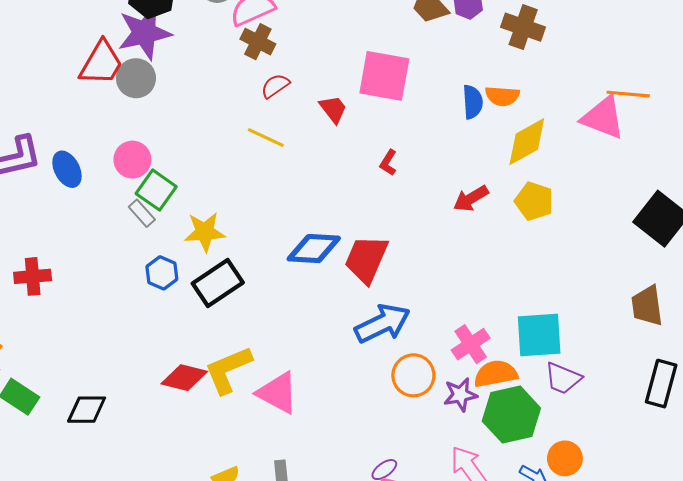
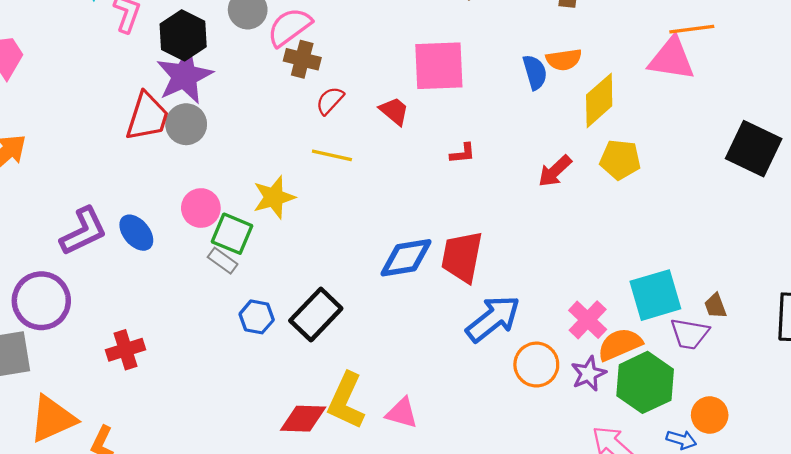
red L-shape: (388, 163) -> (463, 153), turned -115
yellow star: (205, 232) -> (274, 197), moved
brown trapezoid: (647, 306) -> (715, 306), moved, size x0.6
yellow L-shape: (228, 370) -> (346, 401), turned -30
pink triangle: (278, 393) -> (402, 413), size x0.7

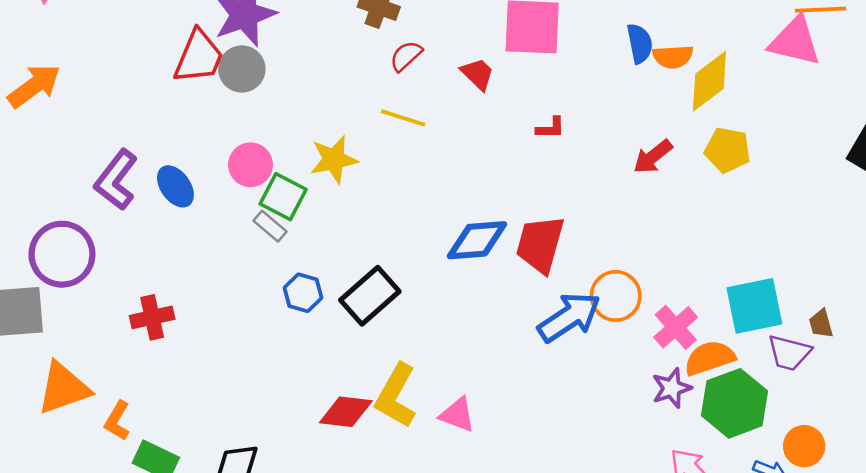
orange semicircle: (564, 60) -> (673, 57), moved
purple L-shape: (83, 231) -> (116, 180), turned 148
orange circle: (536, 365) -> (616, 296), moved

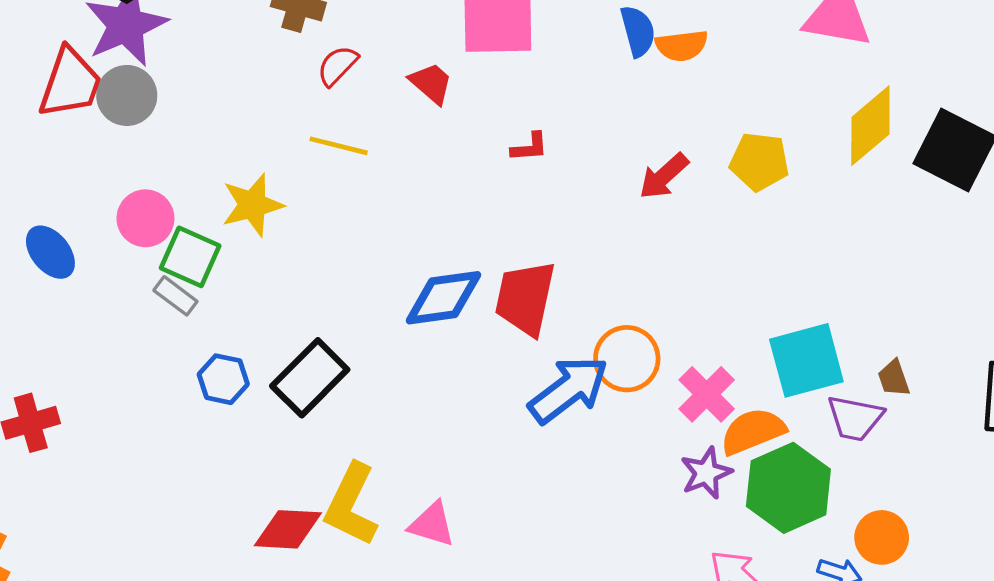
yellow diamond: (709, 81) -> (870, 126), moved

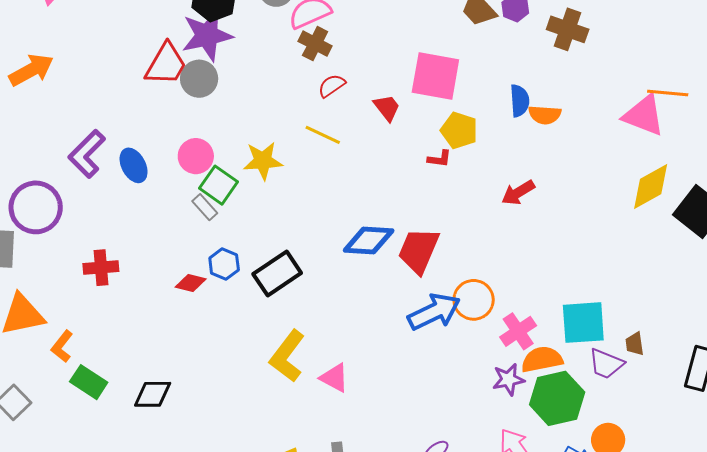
yellow pentagon: (759, 162) -> (459, 130), moved
red diamond: (288, 529) -> (191, 283), moved, size x0.7

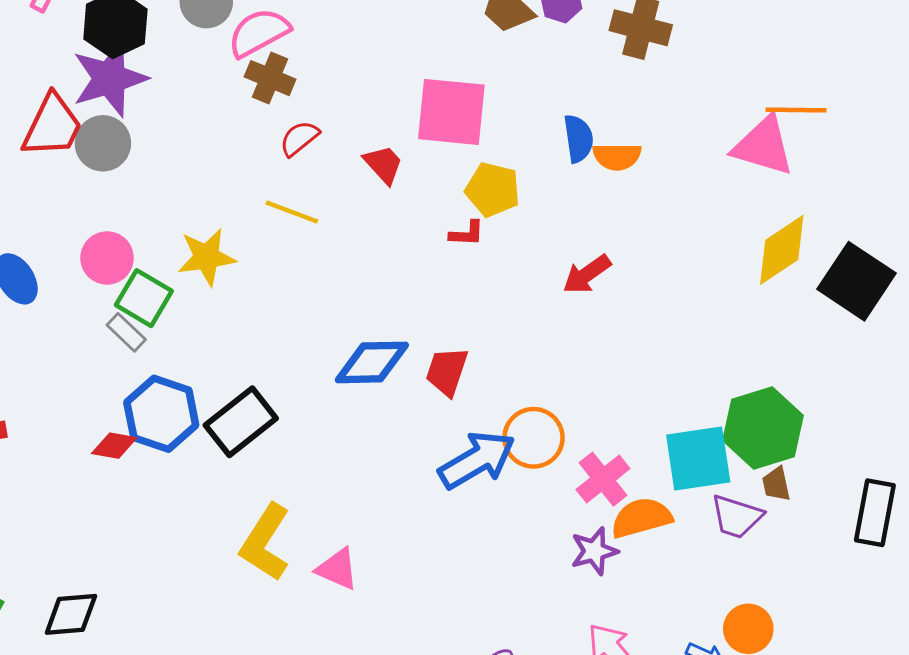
red trapezoid: (419, 251) -> (447, 371), size x0.7
blue hexagon: (224, 264) -> (161, 414), size x1.6
green hexagon: (557, 398) -> (763, 428), moved

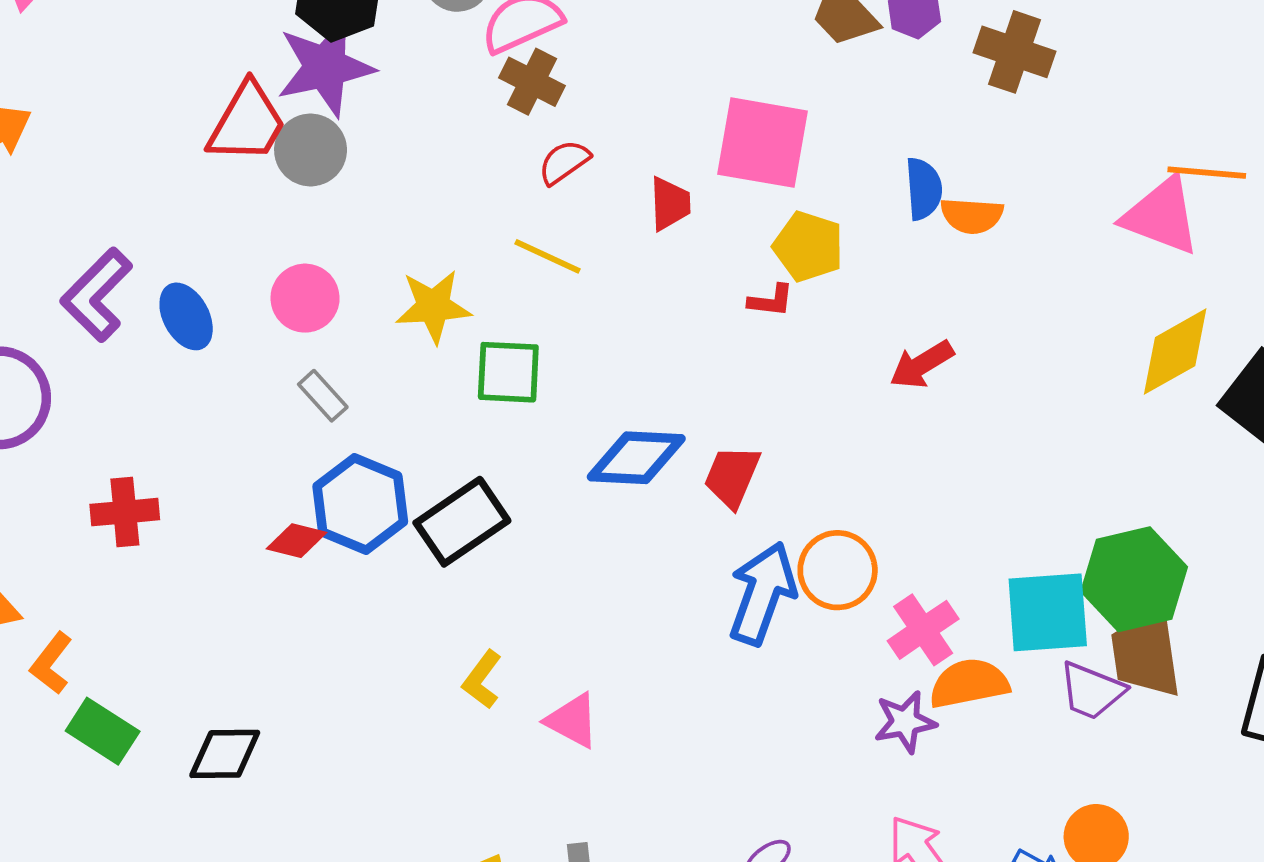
red trapezoid: (383, 164) -> (670, 204), turned 36
green square: (144, 298) -> (508, 372), moved, turned -32
blue arrow: (477, 460) -> (762, 593), turned -44
brown trapezoid: (776, 484) -> (1146, 653), size x2.0
yellow L-shape: (265, 542) -> (482, 680), size x0.6

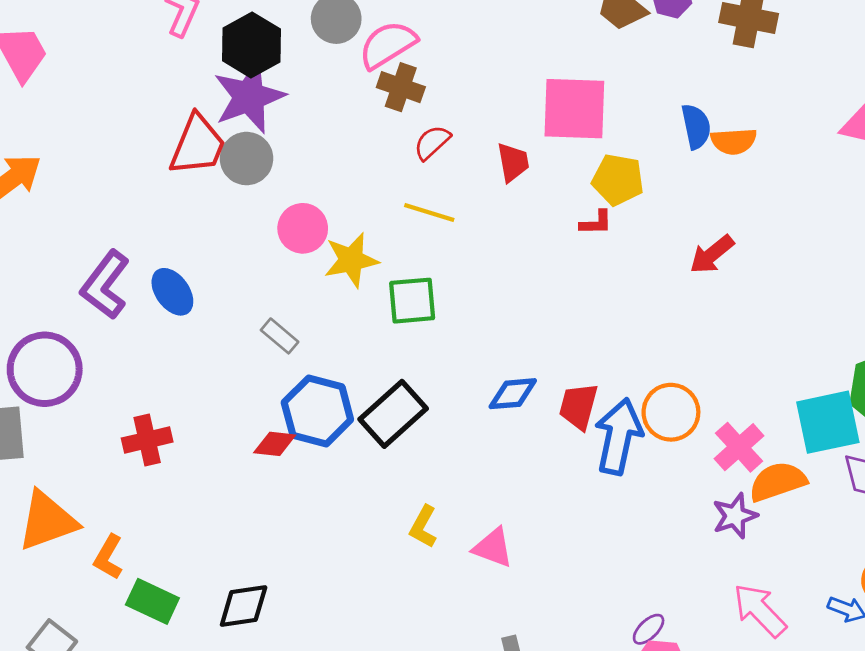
pink circle: (305, 298) -> (303, 228), moved
blue diamond: (636, 458) -> (513, 394), moved, size x0.7
red trapezoid: (732, 476) -> (578, 406), moved

